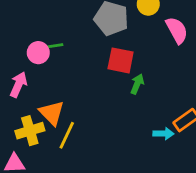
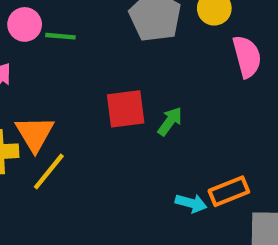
pink circle: (38, 53) -> (25, 24), moved
red square: (121, 60) -> (126, 109), moved, turned -32

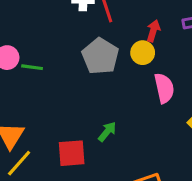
red square: (126, 109) -> (72, 153), moved

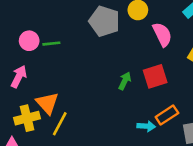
red square: (72, 153) -> (155, 76), moved

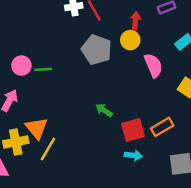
red square: (155, 76) -> (133, 130), moved
green arrow: (125, 81) -> (104, 110), moved, turned -84
orange rectangle: (167, 115) -> (162, 127), moved

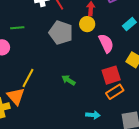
green line: (43, 69) -> (17, 28), moved
red square: (133, 130) -> (111, 75), moved
yellow line: (48, 149) -> (28, 78), moved

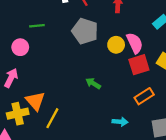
yellow circle: (87, 24) -> (116, 45), moved
red square: (111, 75) -> (139, 65), moved
yellow line: (28, 78) -> (52, 118), moved

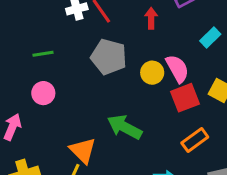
pink circle: (20, 47) -> (43, 93), moved
green arrow: (93, 83) -> (125, 127), size x1.6
orange triangle: (35, 101) -> (83, 150), moved

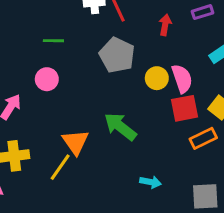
orange rectangle: (195, 140) -> (203, 138), moved

